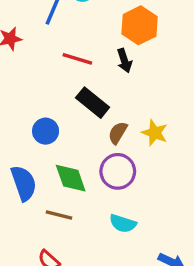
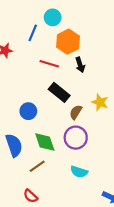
orange hexagon: (140, 25) -> (68, 42), moved
yellow star: (155, 133) -> (100, 102), moved
brown line: (59, 215) -> (37, 166), turned -49

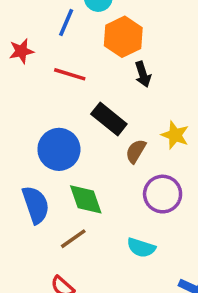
red line: (49, 64) -> (70, 74), moved
blue circle: (28, 111) -> (59, 149), size x1.5
purple circle: (76, 138) -> (163, 194), moved

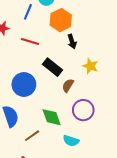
yellow star: (175, 135) -> (90, 66), moved
green diamond: (86, 199) -> (52, 117), moved

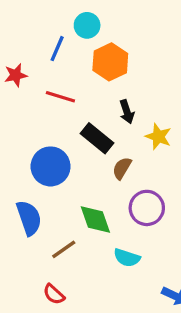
black arrow: (72, 42) -> (127, 112), moved

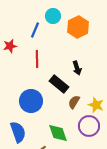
orange hexagon: (110, 62) -> (78, 27), moved
red line: (60, 97) -> (37, 59), turned 72
yellow star: (158, 137) -> (96, 105), moved

